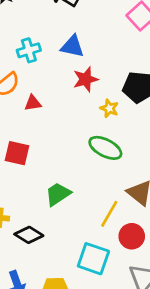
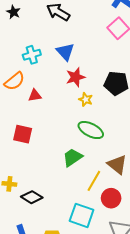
blue triangle: (72, 46) -> (65, 52), turned 36
yellow star: (109, 108) -> (86, 100), moved
green trapezoid: (58, 194) -> (72, 157), moved

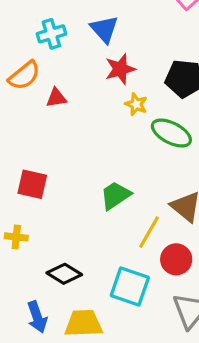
green ellipse: (91, 130) -> (171, 133), moved
red square: (23, 134) -> (32, 184), moved
black diamond: (32, 197) -> (64, 274), moved

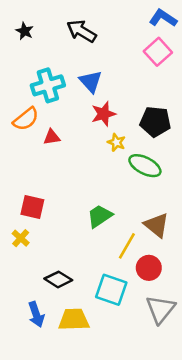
cyan cross: (51, 34) -> (48, 85), size x1.4
yellow cross: (16, 237) -> (21, 238), moved, turned 36

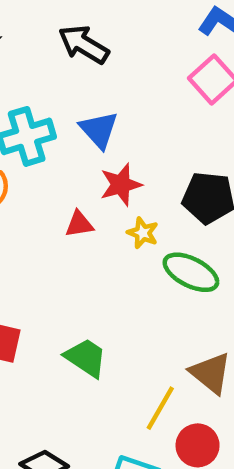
red triangle: (52, 137) -> (79, 224), moved
green trapezoid: (100, 216) -> (86, 358), moved, turned 68

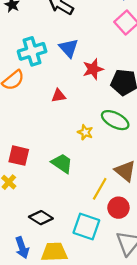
red star: (121, 185) -> (93, 69), moved
yellow star: (143, 233) -> (85, 132), moved

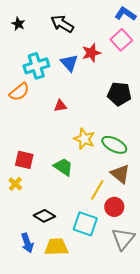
red star: (93, 69) -> (91, 53), moved
green ellipse: (115, 120) -> (114, 145), moved
yellow star: (85, 132) -> (84, 139), size x1.5

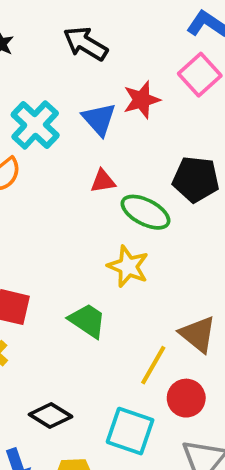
cyan cross: (36, 66) -> (35, 125), turned -30
red triangle: (60, 106) -> (103, 181), moved
green ellipse: (114, 145) -> (146, 212), moved

